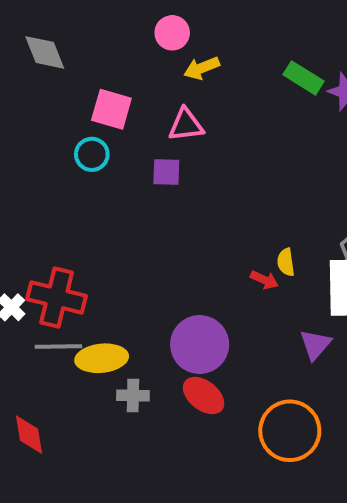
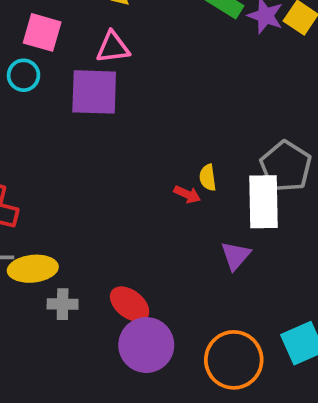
purple square: (166, 172) -> (94, 92), size x1.8
purple circle: (200, 345) -> (146, 345), moved
orange circle: (290, 431) -> (234, 360), moved

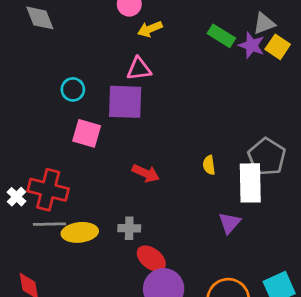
pink square: (42, 32) -> (87, 133), moved
red arrow: (187, 194) -> (146, 173), moved, size x1.4
gray cross: (63, 304) -> (129, 228), moved

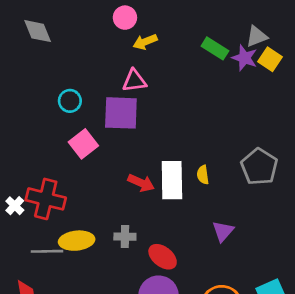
pink square: (87, 133) -> (83, 144), turned 36
white rectangle: (250, 183) -> (172, 180), moved
gray line: (49, 224) -> (47, 251), moved
red ellipse: (151, 259) -> (163, 257), moved

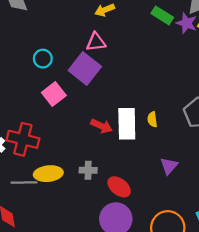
purple square: (121, 113) -> (85, 69), turned 36

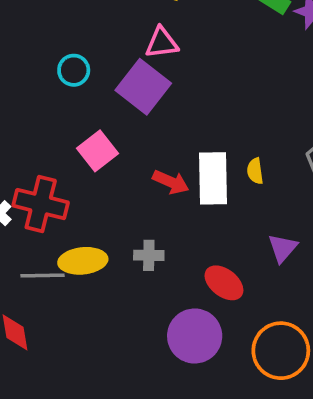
pink square: (54, 94) -> (97, 151), moved
red ellipse: (119, 187) -> (224, 283), moved

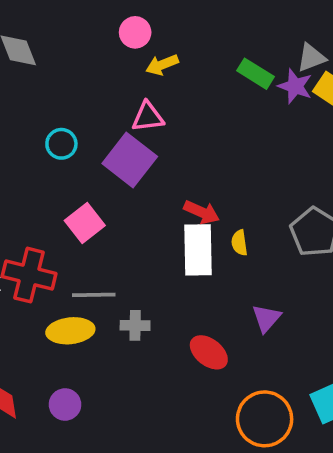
red arrow: (171, 182) -> (202, 212), moved
gray line: (43, 276) -> (94, 295), moved
purple circle: (195, 336) -> (65, 404), moved, size x0.6

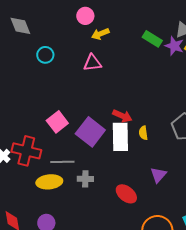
cyan circle: (61, 144) -> (45, 55), moved
purple square: (130, 160) -> (90, 132), moved

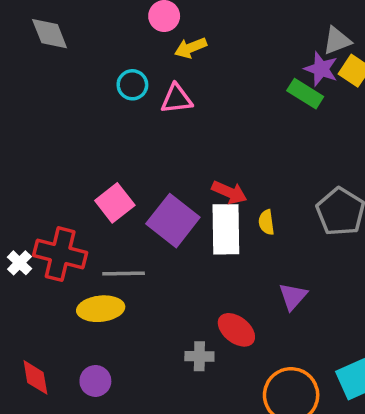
green rectangle: (152, 39) -> (305, 94), moved
cyan circle: (45, 55) -> (132, 85), moved
gray cross: (85, 179) -> (199, 356), moved

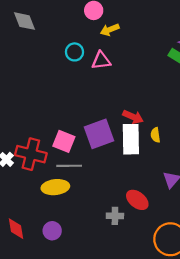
pink square: (115, 203) -> (64, 141), moved, turned -30
purple square: (173, 221) -> (99, 134), turned 32

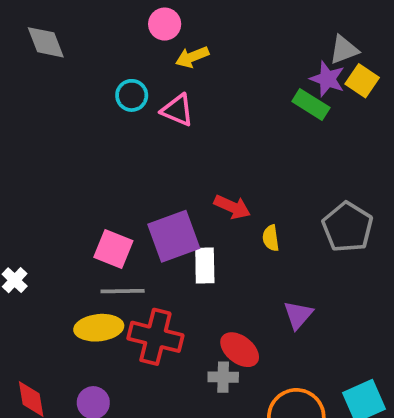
pink triangle: (101, 60) -> (177, 110), turned 30
white rectangle: (131, 139) -> (205, 266), moved, size x0.7
red cross: (31, 154) -> (155, 337), moved
gray cross: (115, 216) -> (223, 377), moved

